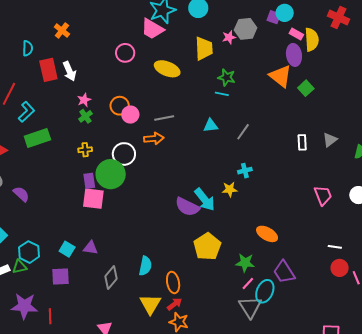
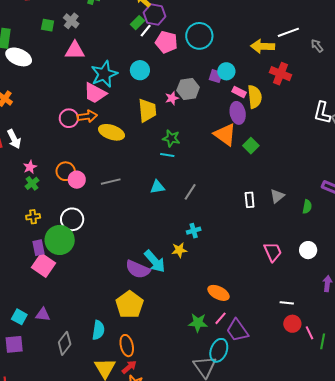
orange arrow: (154, 139) -> (87, 116), moved
pink square: (93, 199) -> (44, 265), turned 30
yellow pentagon: (207, 247) -> (130, 305), moved
pink line: (248, 283) -> (221, 318), moved

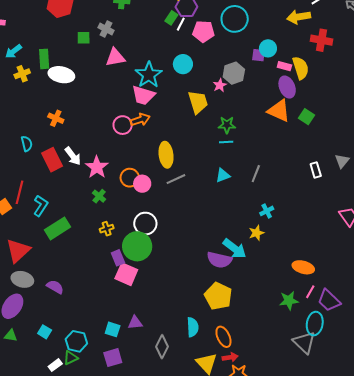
yellow ellipse: (111, 132) -> (166, 155), moved, turned 75
pink star: (30, 167) -> (97, 167), moved, size x1.6
red arrow: (129, 367) -> (230, 357), turned 42

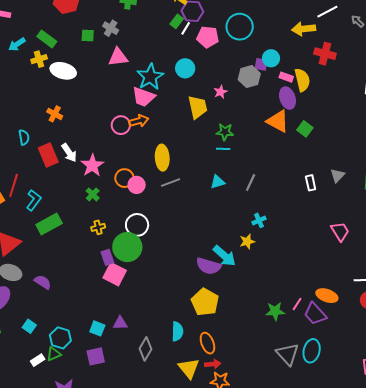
green rectangle: (44, 59) -> (47, 39), moved, turned -54
gray hexagon: (234, 73) -> (249, 77), moved
yellow cross: (22, 74) -> (39, 59), moved
orange ellipse: (303, 267) -> (327, 296), moved
cyan ellipse: (315, 324) -> (312, 351), moved

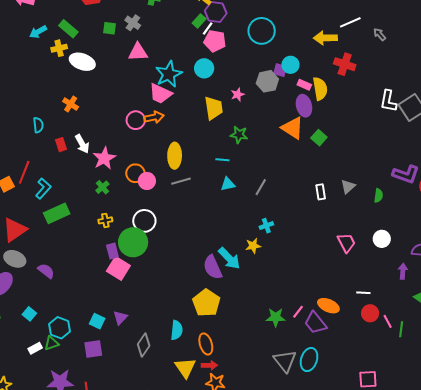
pink pentagon: (208, 37) -> (215, 41), moved
cyan line: (223, 149) -> (222, 160), moved
red rectangle: (48, 155) -> (61, 145), size x0.6
purple semicircle: (209, 266) -> (213, 267), turned 45
purple triangle: (120, 323) -> (120, 318), turned -49

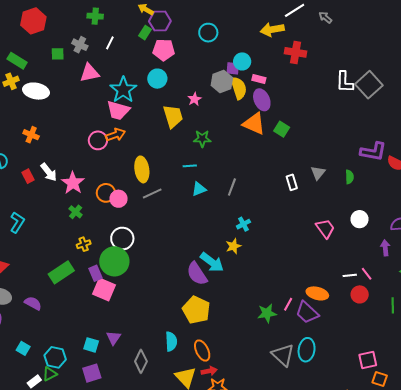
white line: (208, 29) -> (110, 43), moved
cyan circle: (262, 31) -> (208, 33), size x0.7
yellow semicircle: (320, 89) -> (239, 88), moved
green rectangle: (57, 213) -> (61, 272), moved
pink line: (388, 321) -> (367, 274), moved

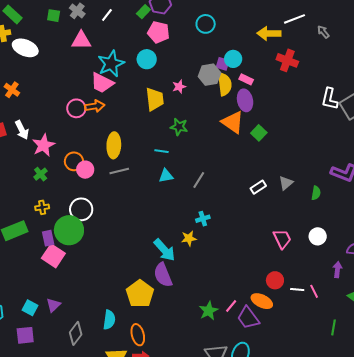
white rectangle: (292, 182) -> (258, 187), turned 63
purple semicircle: (197, 274) -> (163, 275), moved
red circle: (360, 294) -> (275, 280), moved
green star: (267, 313) -> (209, 311), turned -30

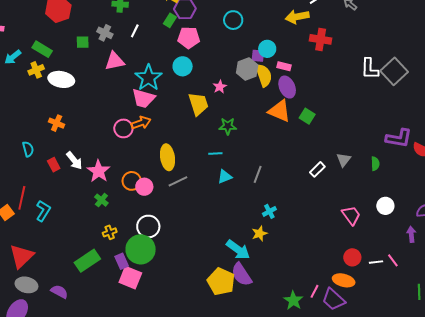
yellow pentagon: (140, 294) -> (221, 282), moved

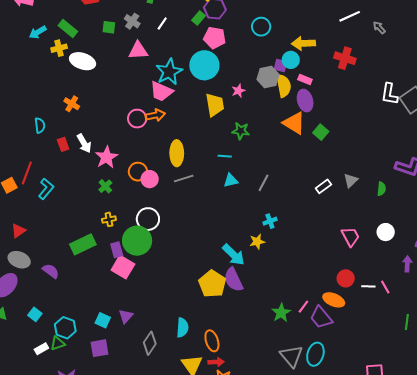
yellow arrow: (297, 17) -> (303, 43), moved
cyan circle: (183, 66) -> (204, 65), size x1.5
red triangle: (22, 256) -> (18, 231), size x0.6

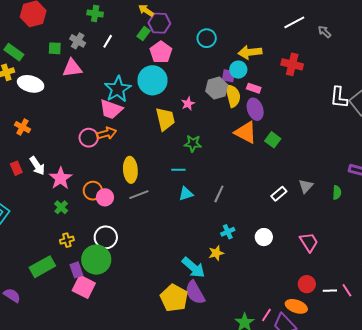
pink pentagon: (215, 38) -> (161, 52), turned 30
pink triangle: (138, 50) -> (72, 68), moved
white circle: (386, 232) -> (264, 237), moved

